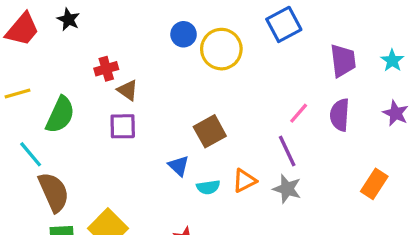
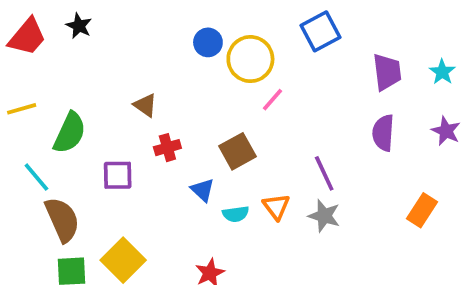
red cross: (106, 69) -> (167, 148), moved
pink line: (299, 113) -> (273, 100), moved
purple square: (123, 126) -> (118, 175), moved
orange triangle: (244, 181) -> (276, 207), turned -40

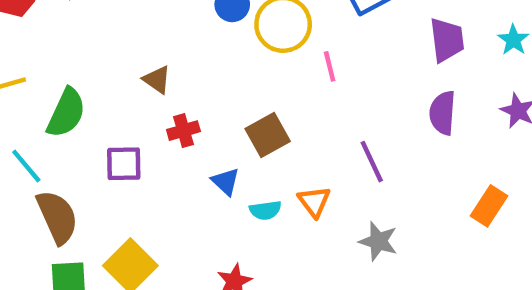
pink line: (273, 100) -> (330, 66), moved, turned -55
gray star: (324, 216) -> (378, 241), moved

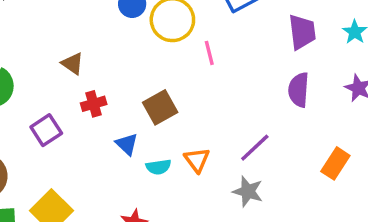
purple line: (372, 162) -> (255, 148), moved, turned 72
purple square: (124, 164) -> (46, 130), turned -32

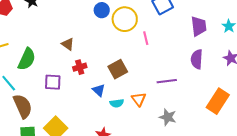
purple square: (46, 130) -> (53, 82), turned 36
purple line: (255, 148) -> (167, 81), moved, turned 36
orange rectangle: (335, 163) -> (218, 101), size x1.4

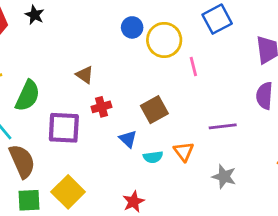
purple square: (53, 82) -> (64, 128), size x1.4

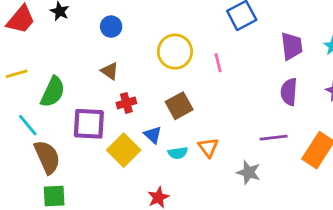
blue circle: (132, 27) -> (111, 27), moved
yellow circle: (164, 40) -> (175, 52), moved
purple line: (223, 126) -> (274, 138), moved
yellow square: (68, 192) -> (124, 150), moved

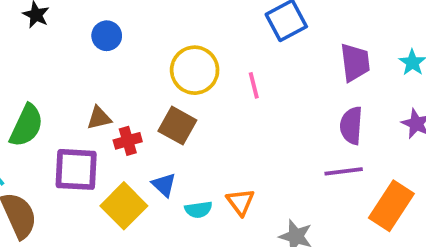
brown triangle: (110, 71) -> (99, 118), moved, turned -48
brown square: (179, 106) -> (177, 126), moved, turned -32
purple line: (274, 138) -> (344, 171), moved

